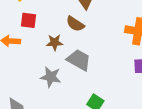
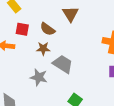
brown semicircle: (75, 24) -> (48, 29), moved

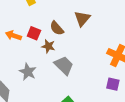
red square: (22, 29) -> (34, 33), moved
gray star: (39, 77) -> (28, 72), moved

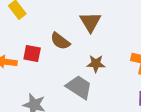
brown star: (48, 46) -> (96, 64), moved

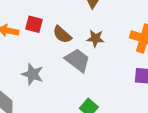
brown semicircle: (60, 41) -> (62, 35), moved

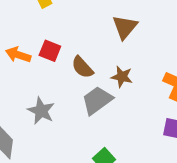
gray trapezoid: (77, 60) -> (97, 100), turned -80

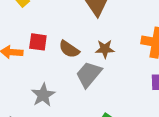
gray star: (41, 111) -> (43, 95), turned 30

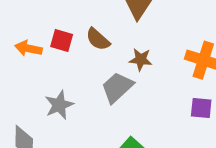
brown semicircle: (69, 49) -> (98, 39), moved

